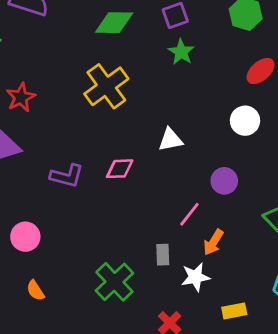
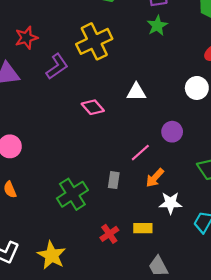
pink diamond: (120, 169) -> (93, 107), turned 40
purple L-shape: (67, 176) -> (57, 66), moved, turned -60
white star: (195, 277) -> (170, 203), moved
yellow rectangle: (234, 311) -> (143, 228), moved

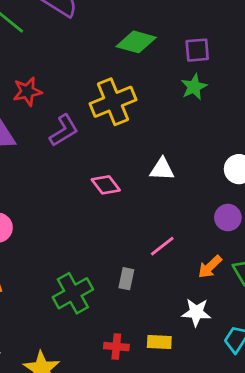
purple circle: (172, 132) -> (228, 218), moved
orange arrow: (155, 178) -> (210, 267), moved
red cross: (109, 234) -> (116, 347), turned 36

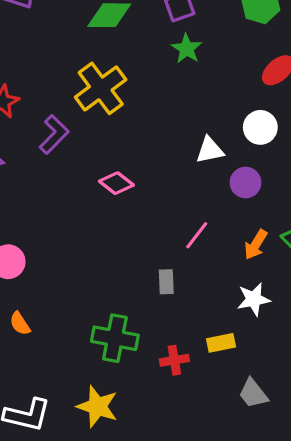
white triangle: (162, 169) -> (210, 150), moved
purple circle: (228, 218) -> (245, 183), moved
green cross: (73, 293) -> (115, 338), moved, turned -36

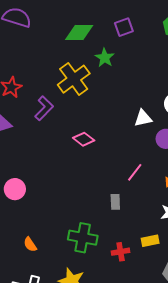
green star: (187, 49) -> (105, 58), moved
orange semicircle: (20, 324) -> (30, 244), moved

